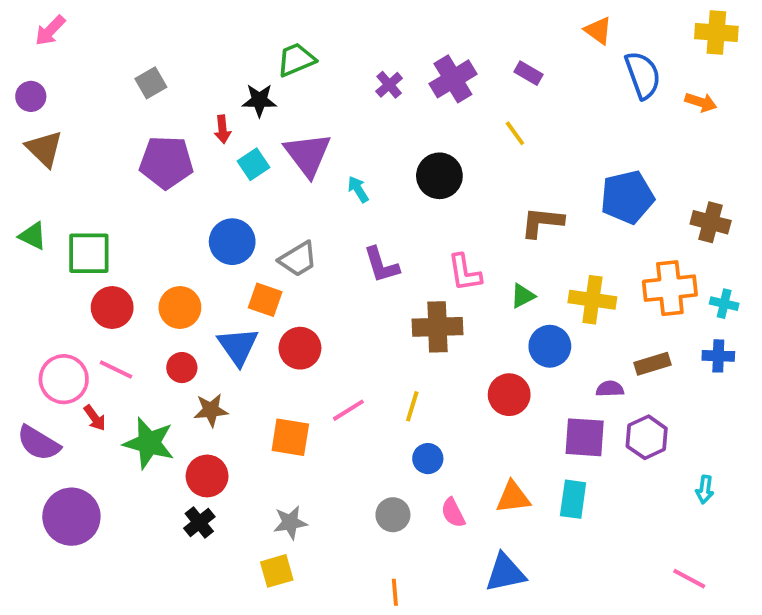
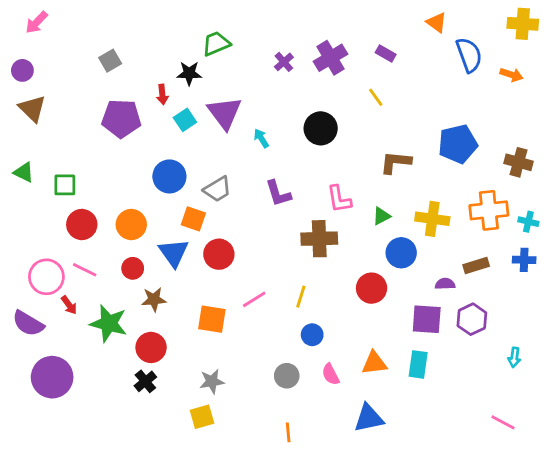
green square: (89, 253) -> (65, 185), size x0.7

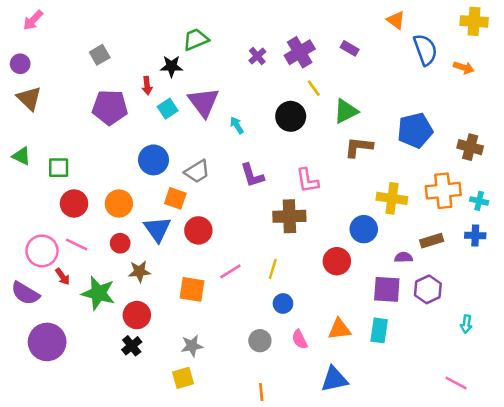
yellow line: (376, 97) -> (314, 88), moved
green triangle: (381, 216) -> (346, 111), moved, size x1.5

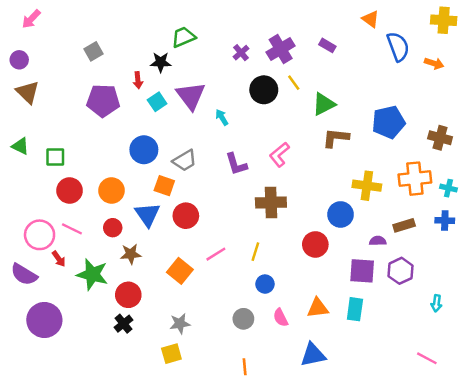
black circle: (291, 116) -> (264, 90), moved
pink L-shape: (307, 180) -> (279, 155), moved, turned 60
orange square: (192, 289) -> (180, 271), turned 30

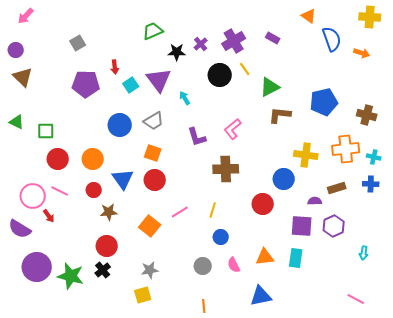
black star: (161, 62) -> (177, 52), moved
gray trapezoid: (185, 161) -> (154, 121), moved
orange square: (164, 186) -> (153, 153), moved
green star: (92, 274) -> (71, 276), moved

